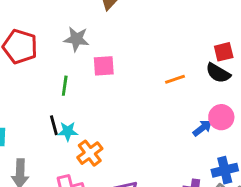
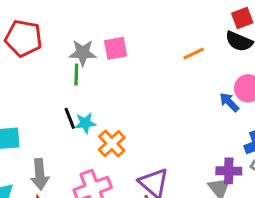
gray star: (76, 39) -> (83, 53), moved
blue arrow: (202, 128) -> (229, 102), turned -90

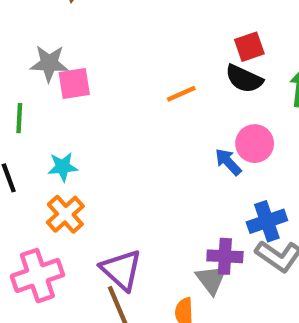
gray star: (83, 53) -> (49, 63), moved
cyan star: (85, 123) -> (63, 167), moved

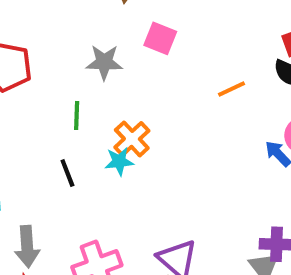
pink square: (74, 84) -> (160, 38), moved, turned 32
orange cross: (65, 214) -> (132, 139), moved

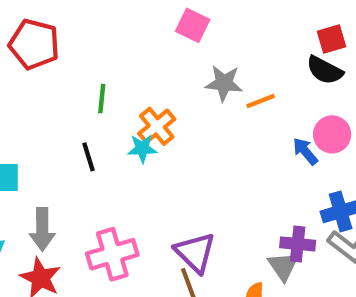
gray star: (104, 62) -> (224, 83), moved
orange line: (232, 89) -> (261, 101), moved

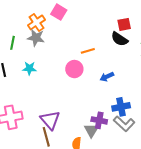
gray star: (224, 83) -> (36, 38), moved
orange cross: (157, 126) -> (36, 22), moved
pink circle: (332, 134) -> (74, 69), moved
blue arrow: (305, 151) -> (107, 77), turned -80

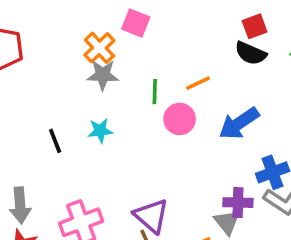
green line: (12, 43) -> (155, 92), moved
blue arrow: (107, 77) -> (239, 123), size x1.6

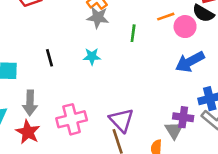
orange line: (198, 83) -> (166, 17), moved
pink circle: (180, 119) -> (185, 27), moved
black line: (55, 141) -> (49, 58), moved

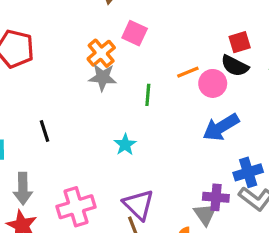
cyan star: (92, 56) -> (125, 145), moved, turned -30

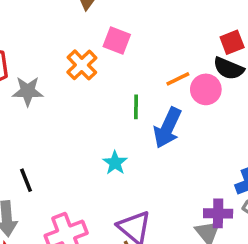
gray star: (103, 77) -> (28, 91), moved
blue arrow: (221, 127) -> (167, 128), moved, turned -30
black line: (44, 131) -> (26, 180), moved

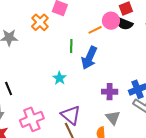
pink circle: (206, 89) -> (111, 21), moved
purple cross: (218, 213) -> (110, 92), moved

